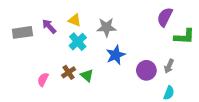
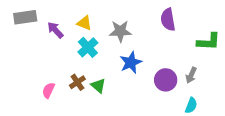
purple semicircle: (165, 17) -> (168, 20), moved, turned -36
gray rectangle: (22, 32) -> (25, 17), moved

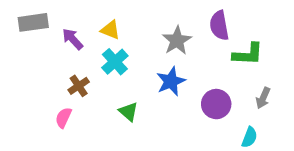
gray star: (120, 31) -> (177, 41), moved, turned -30
green L-shape: (209, 42) -> (248, 54), moved
gray arrow: (191, 75) -> (263, 98), moved
brown cross: (77, 82) -> (79, 86), moved

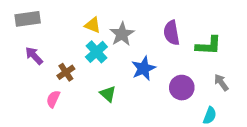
purple semicircle: (219, 25) -> (172, 33), moved
purple arrow: (73, 39) -> (34, 56), moved
gray star: (177, 41) -> (122, 34), moved
gray arrow: (263, 98) -> (221, 82), turned 120

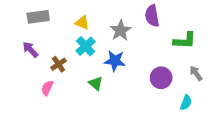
gray rectangle: (28, 19) -> (38, 17), moved
purple semicircle: (172, 33) -> (152, 16), moved
gray star: (122, 34) -> (121, 30), moved
blue star: (144, 68) -> (115, 61), moved, turned 30

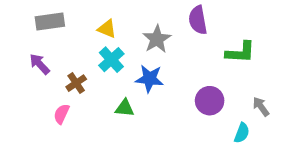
gray arrow: (196, 73) -> (261, 107), moved
green triangle: (96, 83) -> (125, 108), turned -35

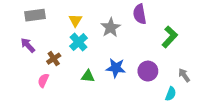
yellow triangle: (107, 29) -> (75, 20), turned 40
green L-shape: (240, 52) -> (170, 37), turned -50
blue star: (149, 79) -> (116, 68), moved

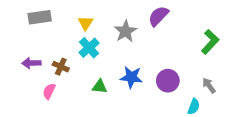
purple semicircle: (140, 14) -> (158, 16), turned 54
green L-shape: (170, 37) -> (210, 42), moved
purple arrow: (28, 45) -> (31, 63), moved, turned -49
brown cross: (54, 59) -> (61, 67), turned -32

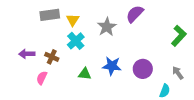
gray rectangle: (40, 17) -> (50, 15), moved

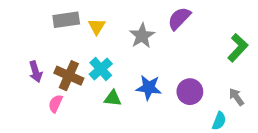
cyan cross: (76, 41) -> (101, 69), moved
purple arrow: (27, 54) -> (36, 72), turned -105
brown cross: (52, 57) -> (69, 76), size x1.5

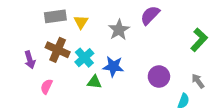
brown cross: (69, 76) -> (58, 50), moved
blue star: (149, 88) -> (113, 66), moved

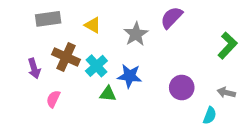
gray rectangle: (55, 16) -> (48, 19), moved
yellow triangle: (81, 22) -> (93, 25), turned -32
gray arrow: (198, 81) -> (226, 93), turned -40

